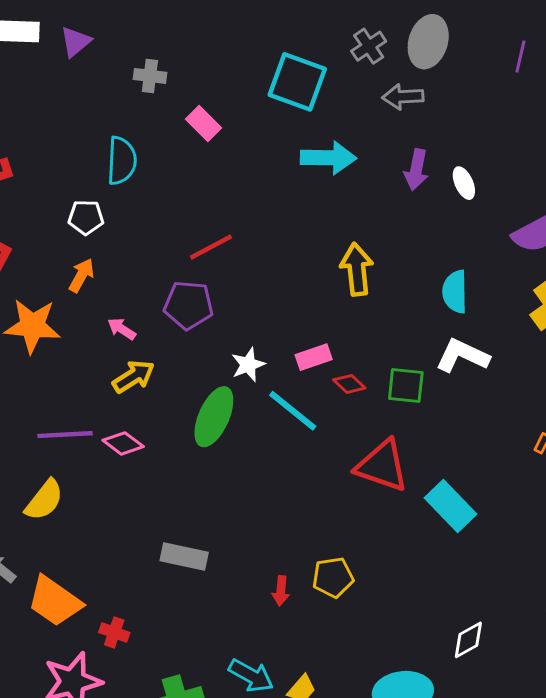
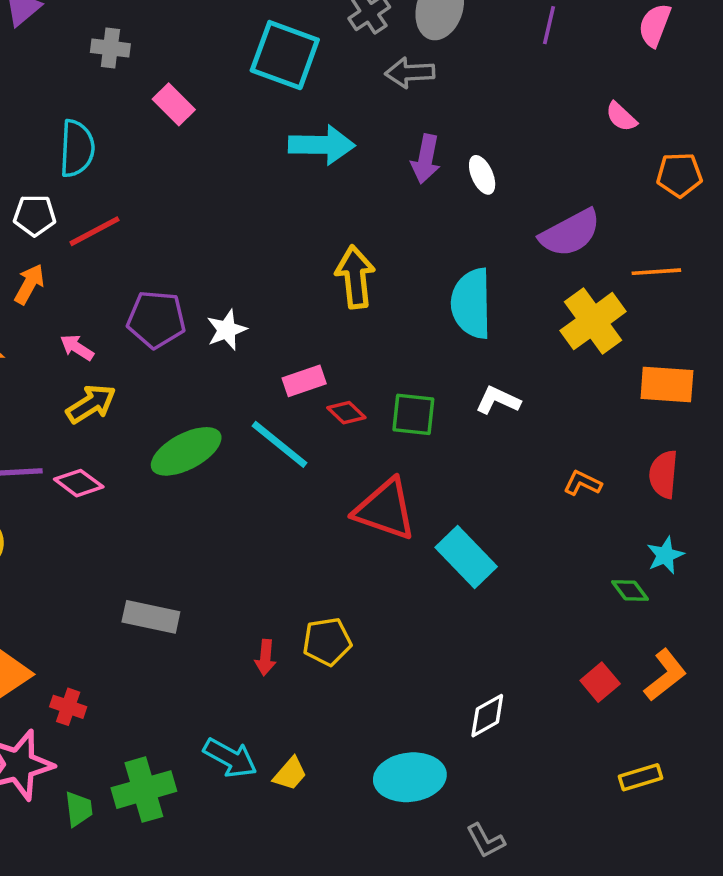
red line: (211, 247) -> (95, 231), moved
cyan semicircle: (455, 292) -> (471, 303), size x1.4
white L-shape: (462, 356) -> (498, 400), moved, size x0.7
white star: (248, 365) -> (227, 330), moved
green ellipse: (214, 417) -> (186, 451), turned 38

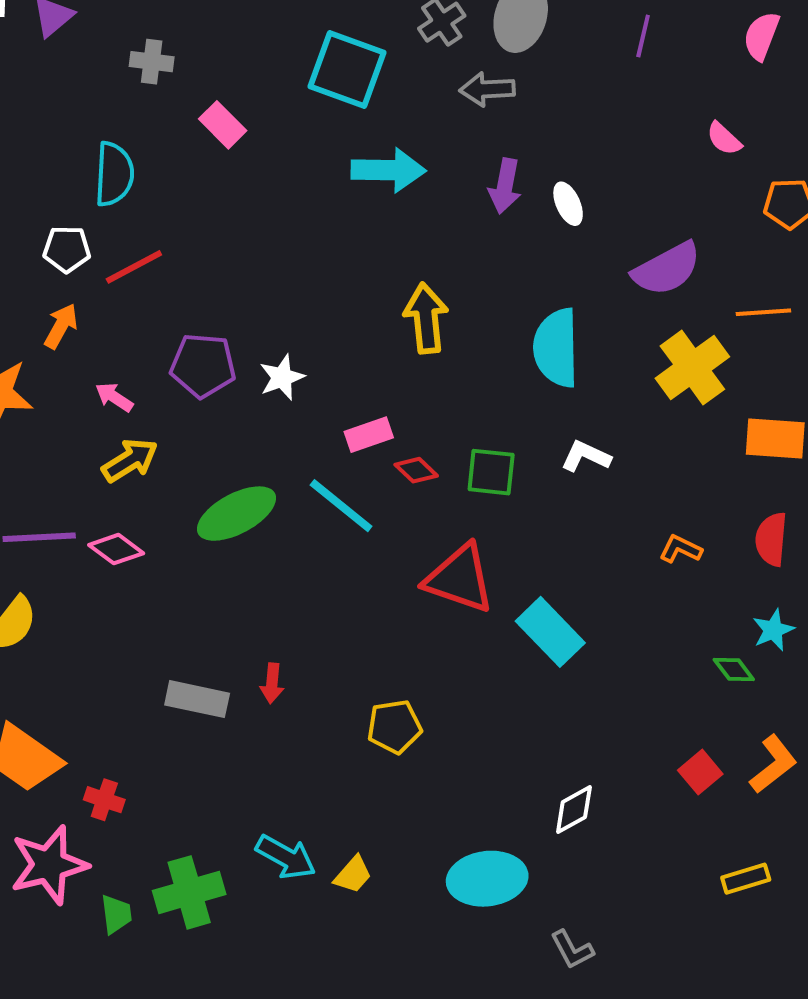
red arrow: (265, 657) -> (272, 683), moved

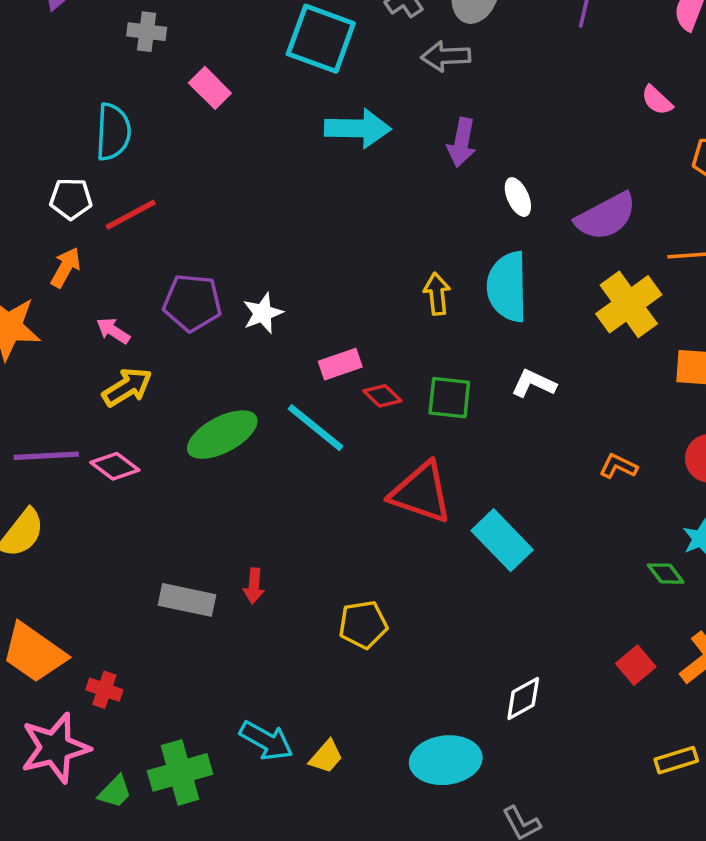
white ellipse: (568, 204) -> (518, 197), moved
yellow arrow: (426, 318) -> (437, 294), moved, size x0.7
green trapezoid: (116, 914) -> (115, 792), turned 51

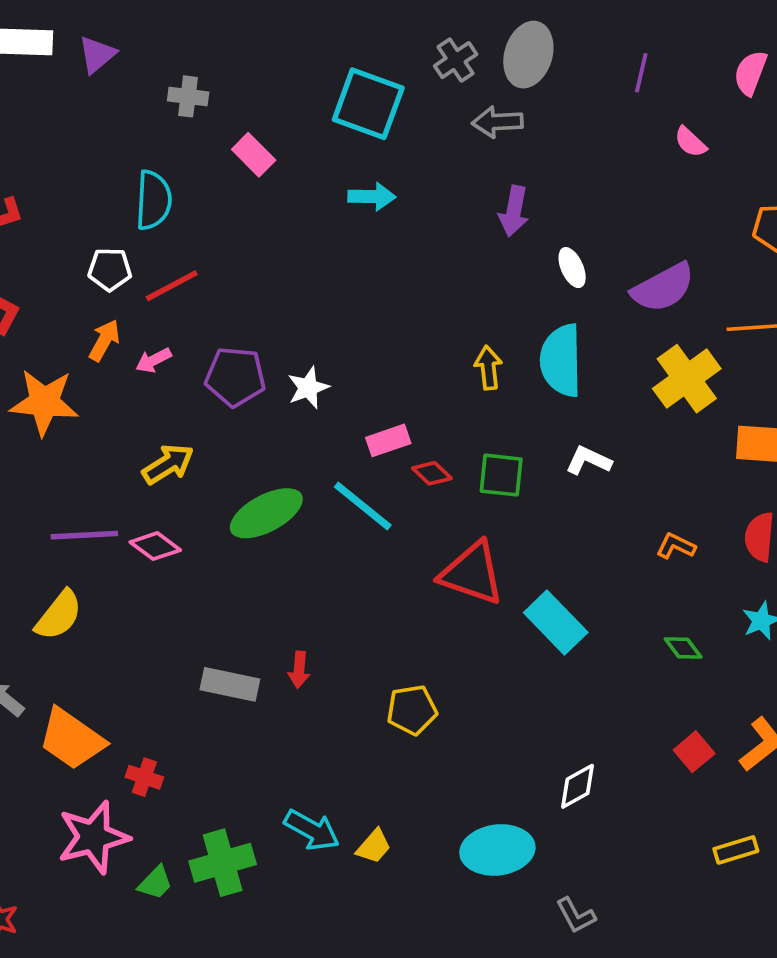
pink semicircle: (657, 100) -> (690, 142), moved
cyan arrow: (358, 128) -> (372, 197), moved, size x0.7
pink arrow: (113, 331) -> (153, 360), moved, turned -60
green diamond: (666, 574) -> (683, 648), moved

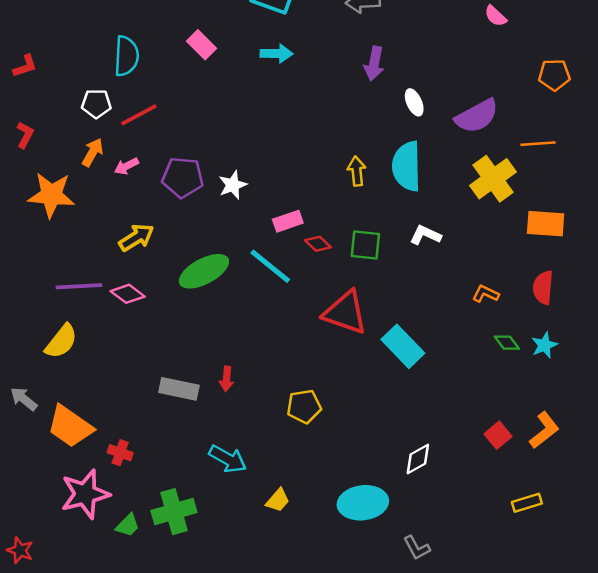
pink rectangle: (254, 155) -> (201, 45), moved
green diamond: (683, 648) -> (507, 343), moved
cyan arrow: (312, 830) -> (228, 459), moved

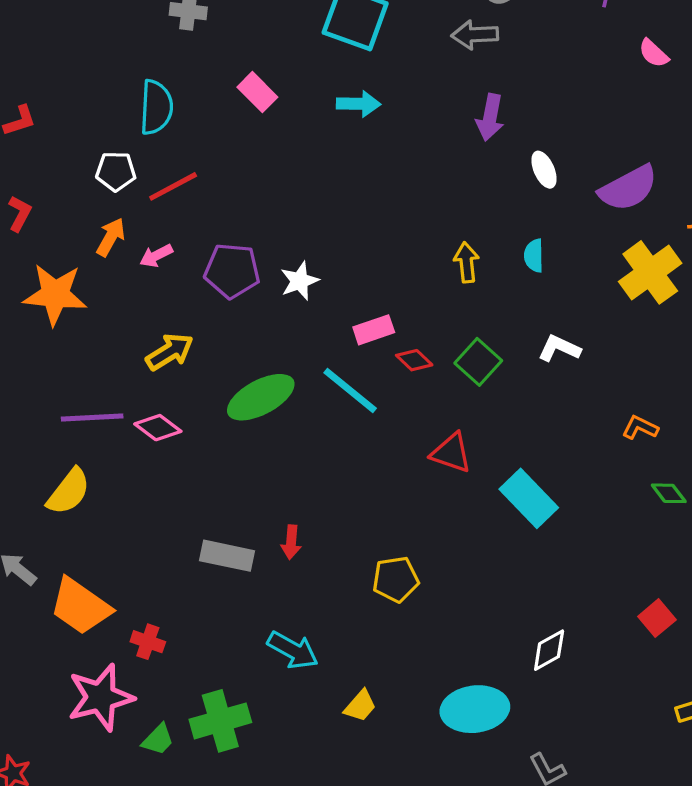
cyan semicircle: (407, 166) -> (534, 256), size x0.5
green square: (365, 245) -> (478, 362), turned 36
red triangle: (345, 313) -> (451, 453), size x0.7

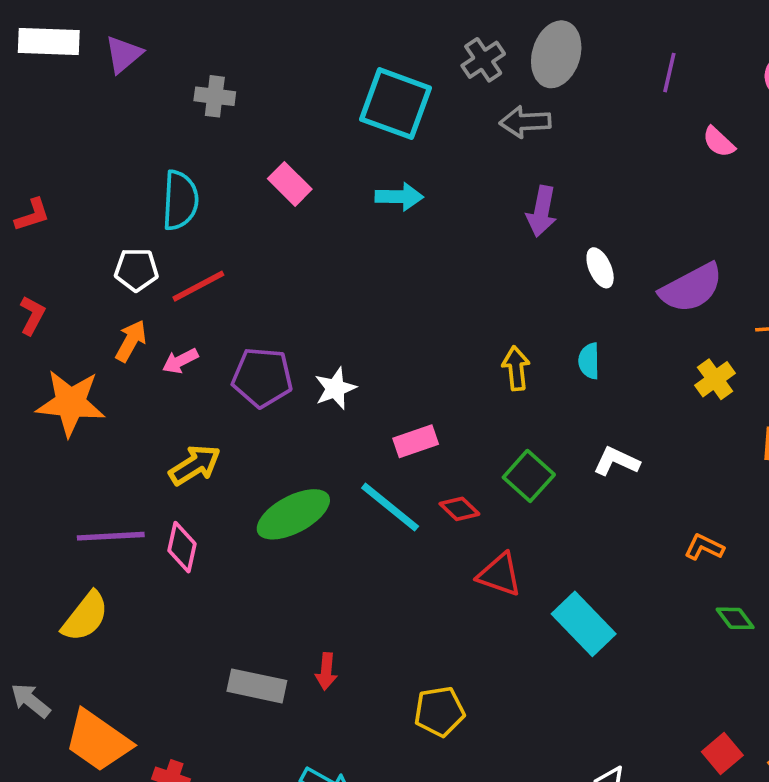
yellow cross: (650, 272) -> (715, 379), size x0.6
red diamond: (414, 360) -> (459, 509), moved
pink diamond: (158, 428) -> (182, 547), turned 66

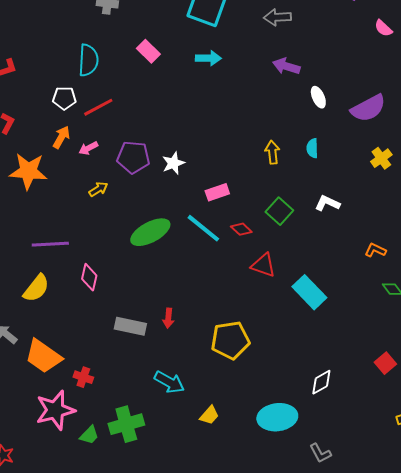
purple arrow: (542, 211) -> (286, 66), turned 96
yellow arrow: (195, 465) -> (98, 189), moved, size x0.7
pink diamond: (182, 547) -> (89, 277), moved
yellow pentagon: (439, 711) -> (230, 340), size x1.4

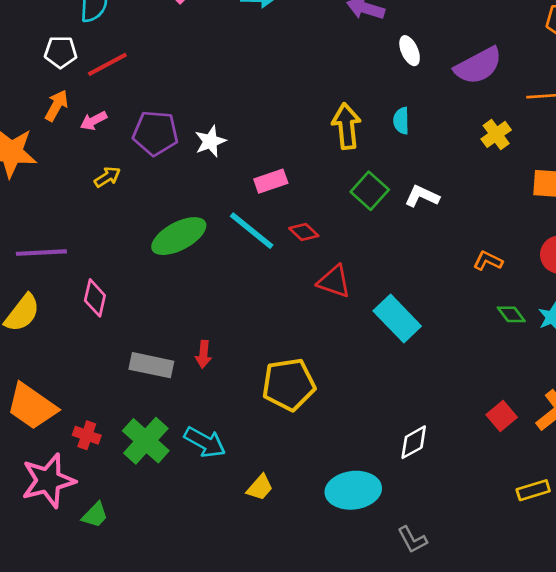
yellow arrow: (272, 152) -> (346, 126), size x1.4
green square: (279, 211) -> (370, 191), moved
green cross: (126, 424) -> (146, 441), moved, turned -32

